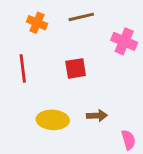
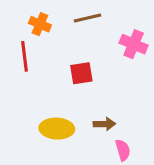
red line: (23, 68) -> (25, 56), moved
pink semicircle: (128, 140) -> (123, 150), moved

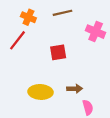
red line: (25, 56) -> (17, 40), turned 45

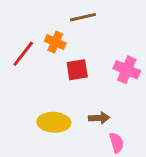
orange cross: (28, 17) -> (55, 42), moved
pink cross: (96, 32) -> (127, 70), moved

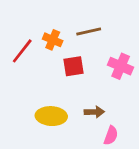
brown line: (83, 17) -> (89, 32), moved
pink semicircle: (117, 143) -> (111, 135), turned 36

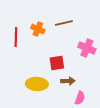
red line: (22, 51) -> (16, 37), turned -36
red square: (73, 66) -> (57, 63), moved

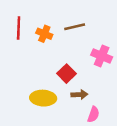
red line: (16, 37) -> (19, 28), moved
red square: (57, 63) -> (67, 74), turned -35

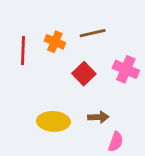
red line: (19, 28) -> (23, 50), moved
red square: (67, 74) -> (84, 74), moved

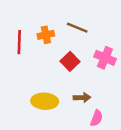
brown line: (93, 33) -> (77, 28), turned 35
orange cross: (55, 42) -> (46, 35), turned -35

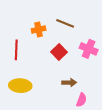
red line: (19, 42) -> (16, 50), moved
yellow ellipse: (45, 101) -> (20, 86), moved

